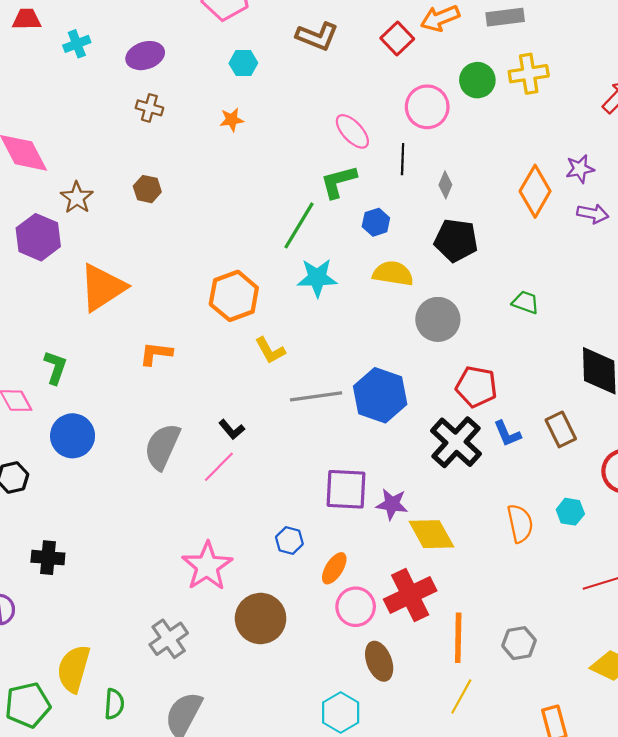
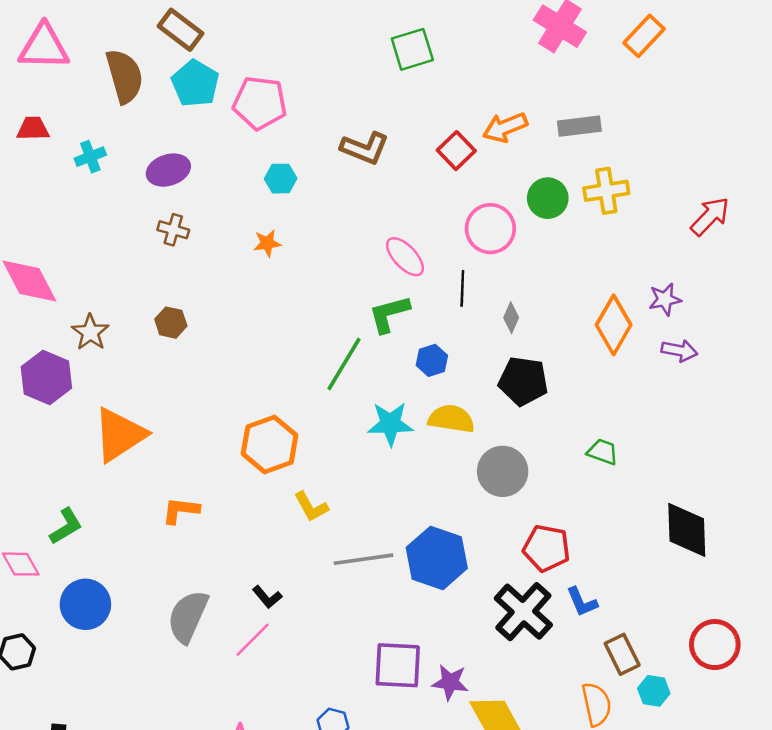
cyan star: (317, 278) -> (390, 424), moved
green L-shape: (55, 367) -> (66, 526), turned 40
brown rectangle: (561, 429) -> (622, 654), moved

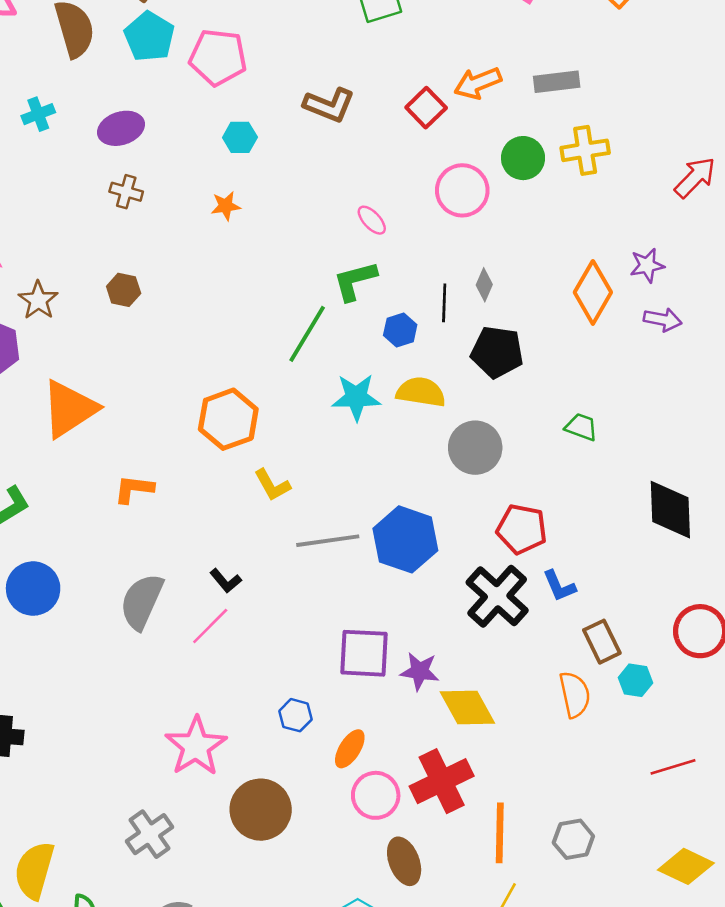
pink ellipse: (405, 257) -> (372, 220), size x0.7
black line: (462, 288) -> (444, 303), moved

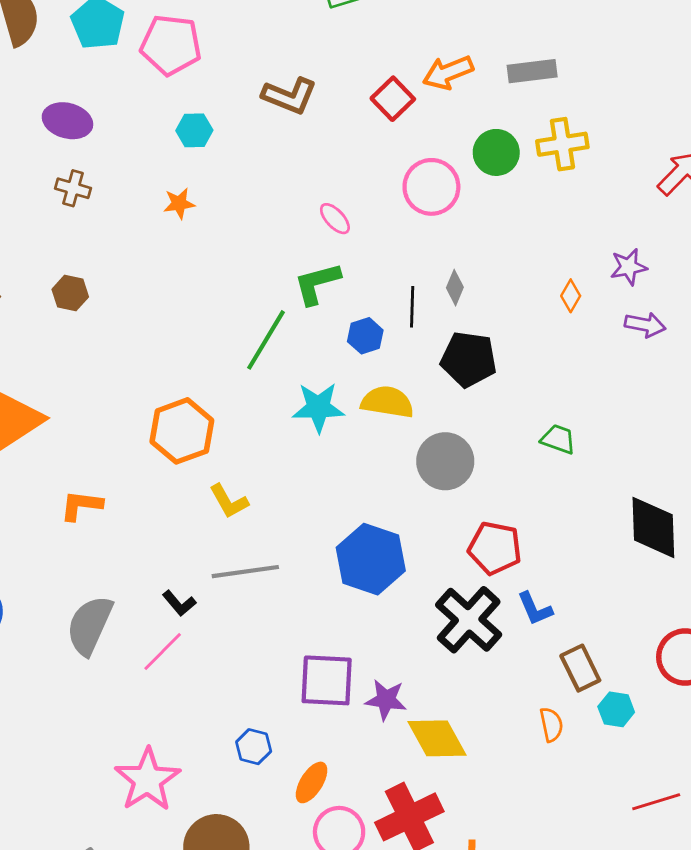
purple ellipse: (121, 128) -> (67, 121), turned 33
orange diamond: (593, 292) -> (571, 296), size x0.5
gray line: (328, 541) -> (245, 572), moved
orange semicircle: (575, 695) -> (551, 725), size x0.7

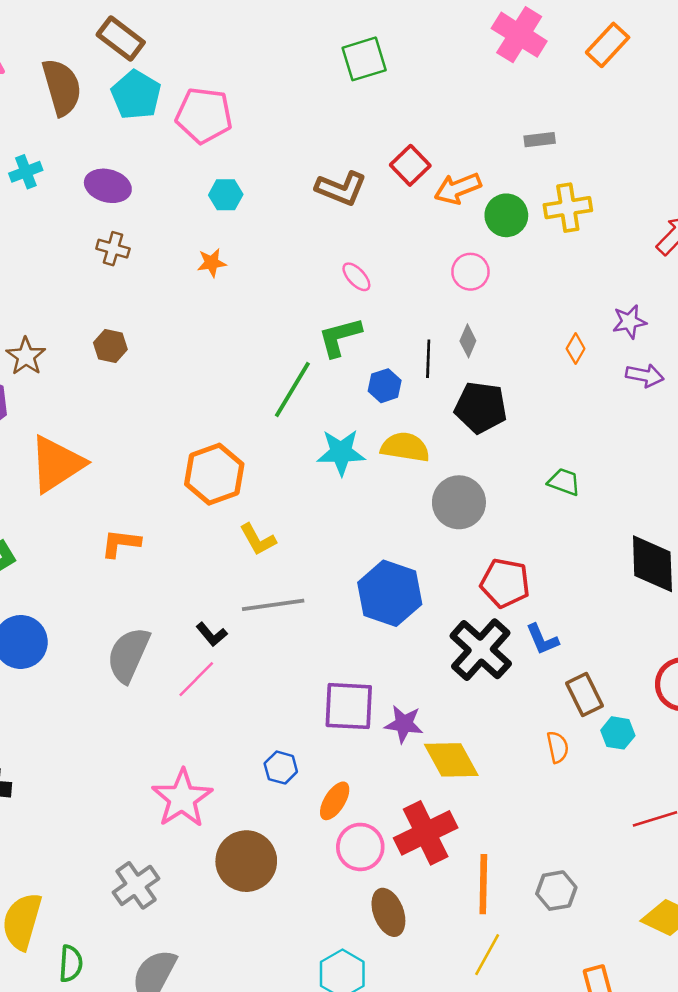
gray rectangle: (532, 71) -> (540, 140), size x0.7
orange arrow: (448, 72) -> (458, 188), moved
brown L-shape: (289, 96) -> (341, 188), moved
pink circle: (431, 187) -> (470, 272), moved, size x0.7

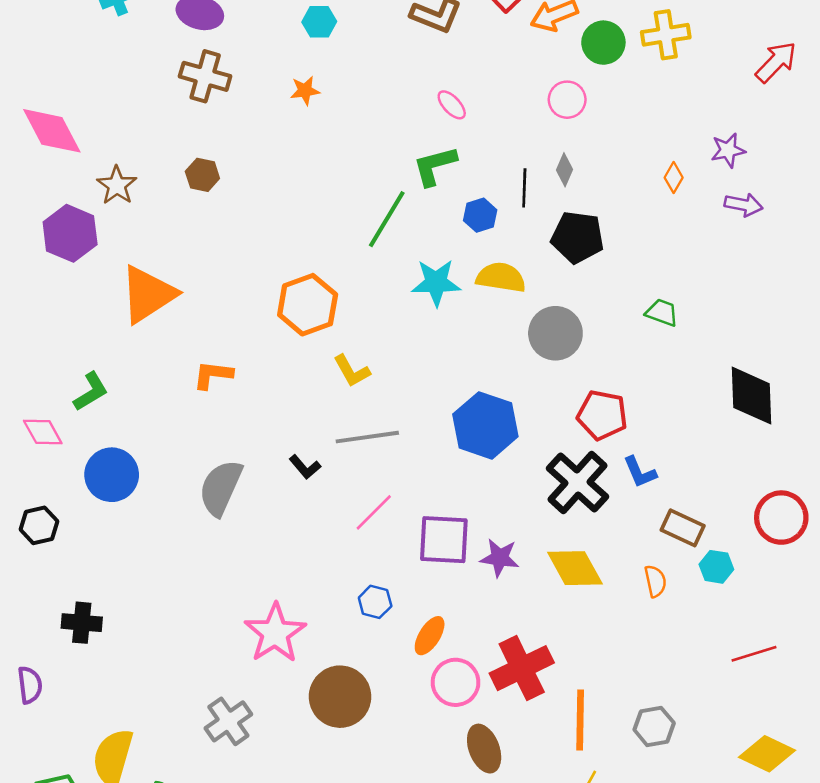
brown cross: (113, 249) -> (205, 76), size x1.5
pink line: (196, 679) -> (374, 512), moved
brown rectangle: (584, 695) -> (683, 528), turned -39
yellow diamond: (451, 760) -> (575, 568), moved

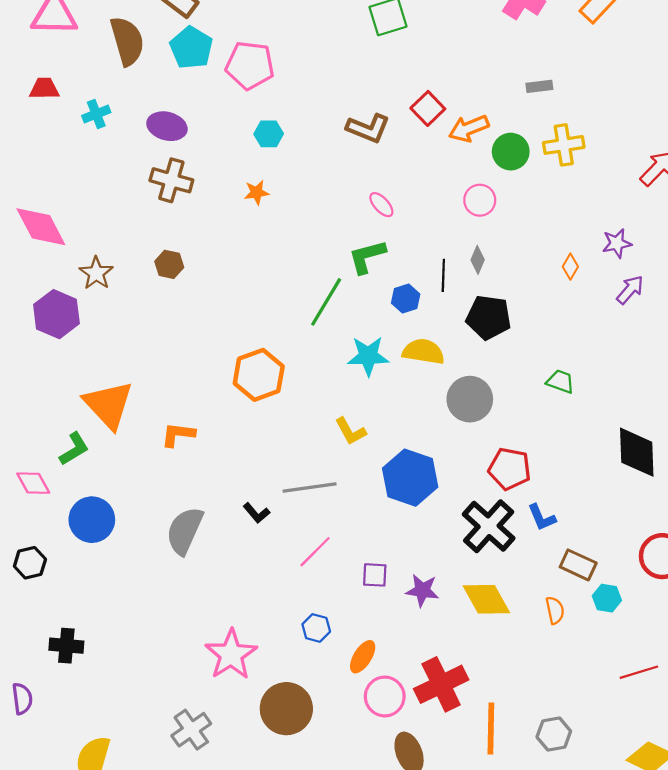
purple arrow: (744, 205) -> (630, 290), turned -60
orange triangle: (148, 294) -> (108, 405), moved, turned -40
yellow L-shape: (352, 371) -> (350, 431), moved
purple square: (444, 540) -> (375, 575), size x0.6

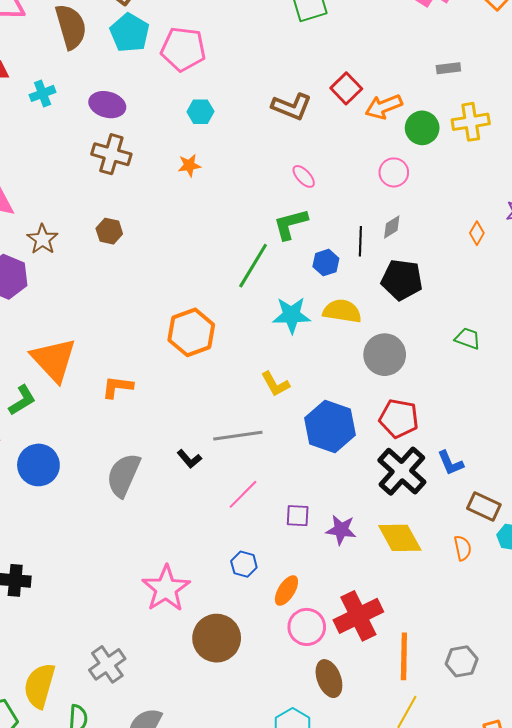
gray diamond: (478, 260) -> (392, 227), turned 35
red pentagon: (510, 469) -> (399, 418), moved
gray cross: (191, 730) -> (107, 664), moved

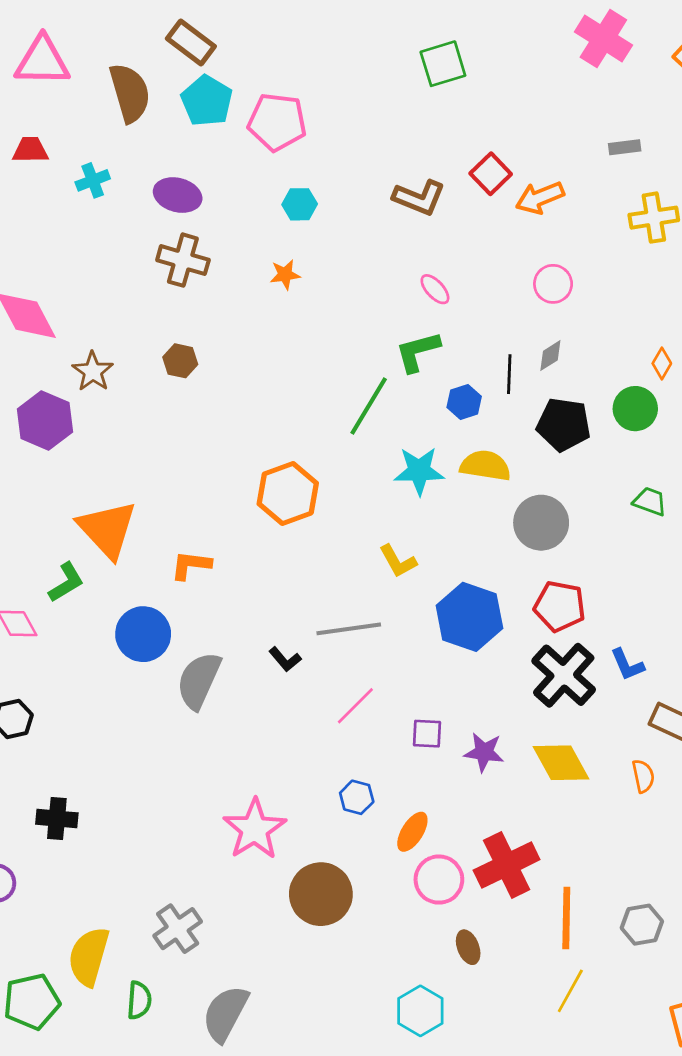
green circle: (422, 128) -> (635, 409), moved
blue circle: (38, 465) -> (143, 634), moved
brown ellipse: (329, 679) -> (468, 947), size x0.7

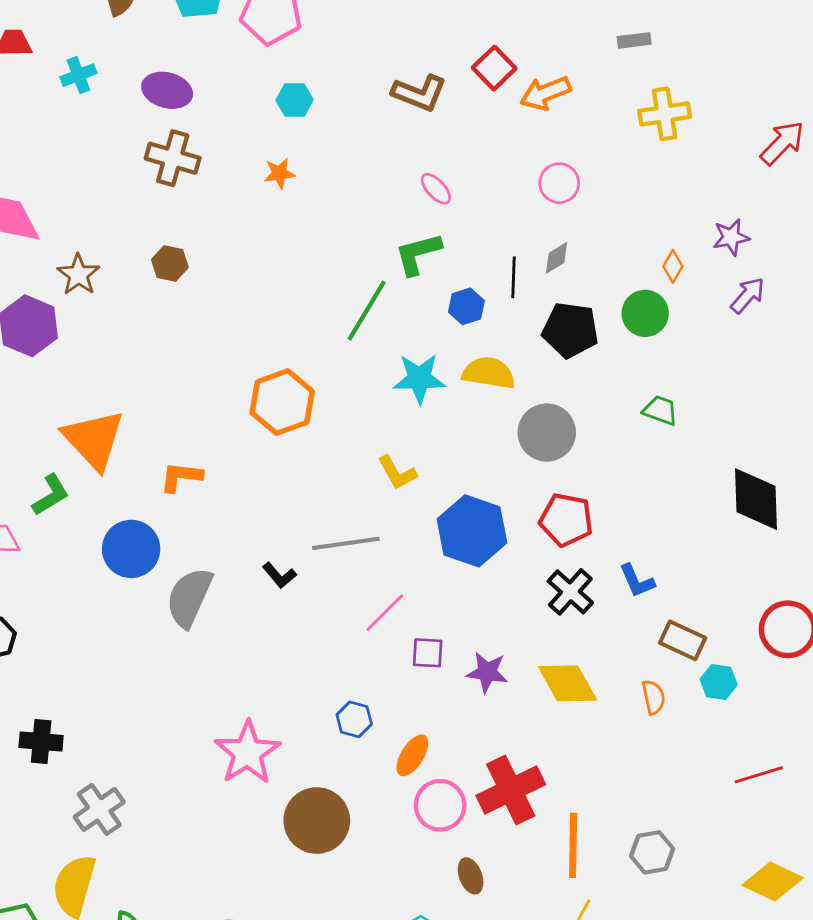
black cross: (564, 675) -> (570, 592), size x0.7
pink line: (355, 706) -> (385, 613), moved
gray cross: (178, 929) -> (99, 809), moved

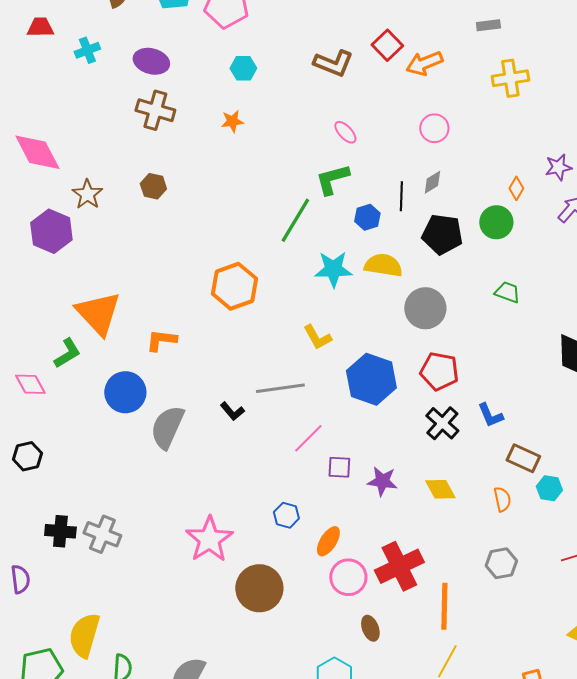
yellow diamond: (568, 683) -> (440, 489), size x0.7
gray cross: (99, 809) -> (102, 534), moved, turned -33
gray hexagon: (652, 852) -> (501, 563), moved

